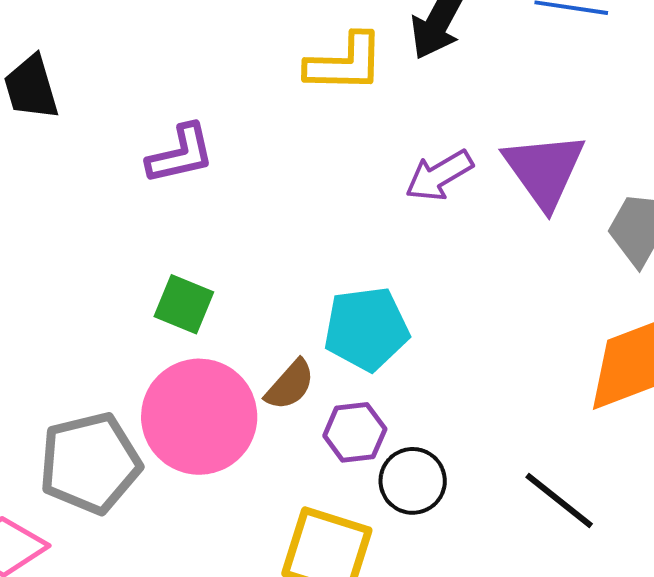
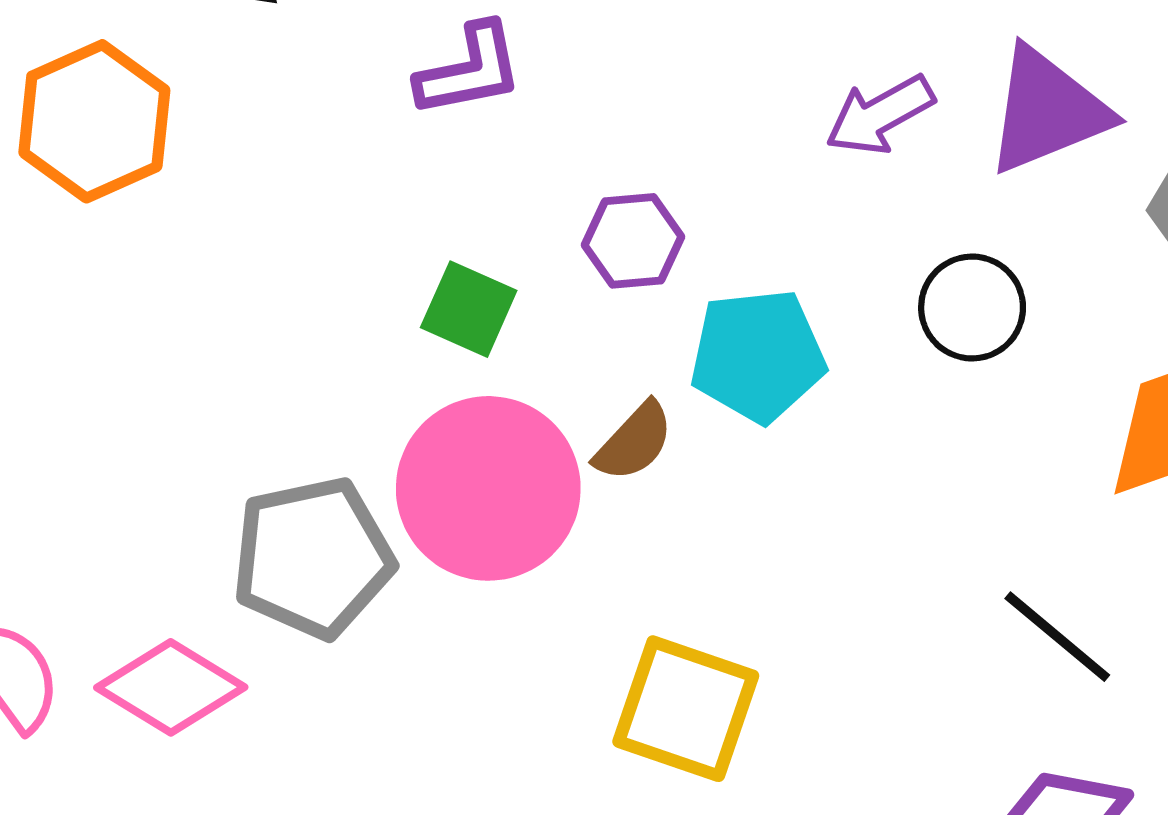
purple triangle: (544, 170) -> (1047, 111), turned 42
purple hexagon: (355, 432) -> (633, 241), moved
black circle: (413, 481) -> (972, 307), moved

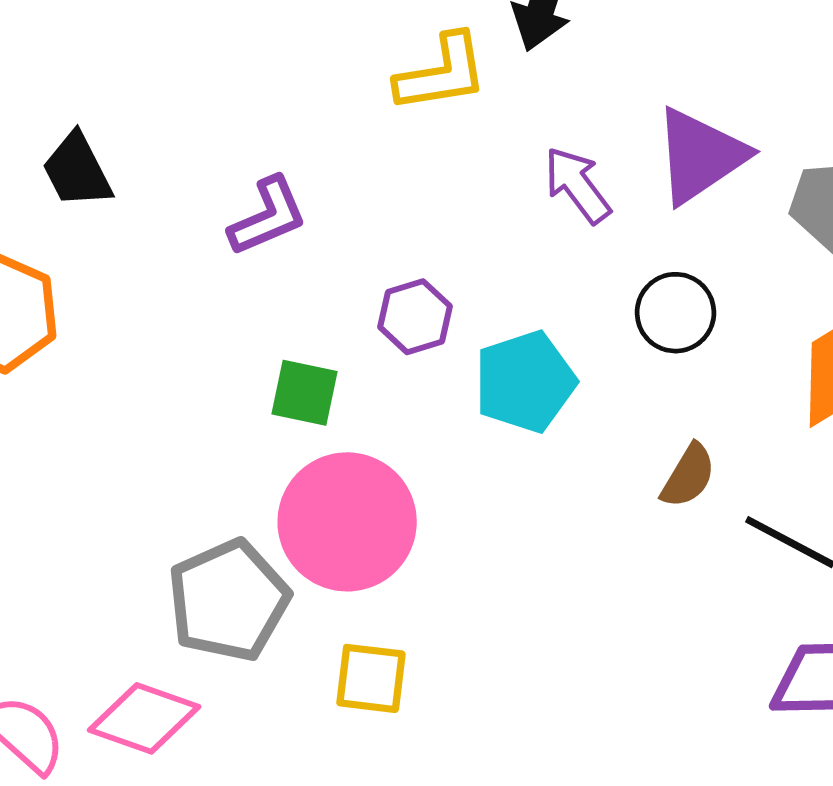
purple arrow: (880, 115) -> (577, 185), turned 94
brown semicircle: (634, 442) -> (688, 476), moved
yellow square: (686, 709) -> (371, 678), moved, size x0.7

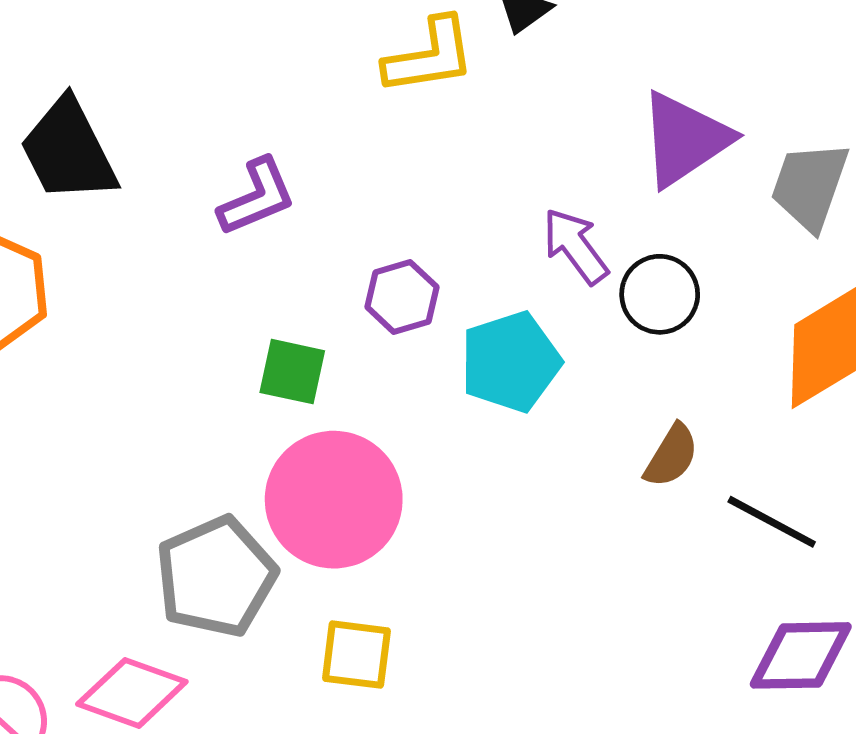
black trapezoid: (77, 170) -> (68, 151), size x1.4
purple arrow: (577, 185) -> (575, 246), moved

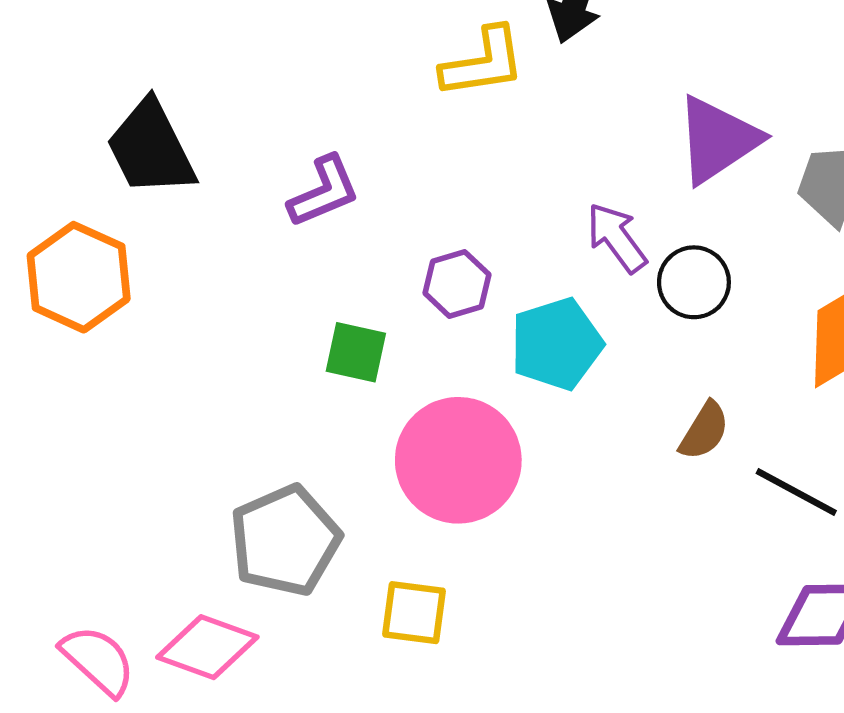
pink circle: (334, 500) -> (458, 460), moved

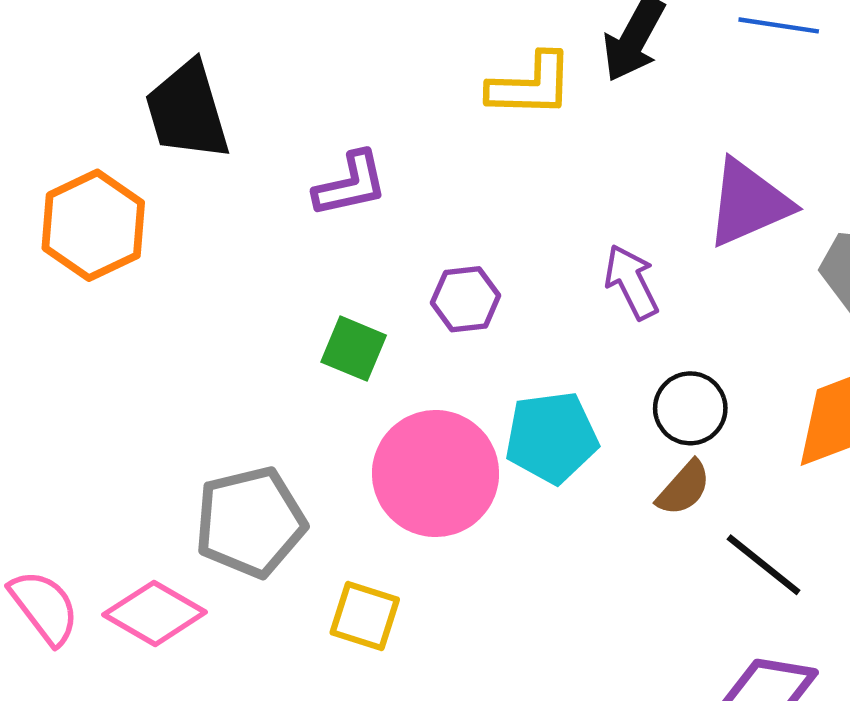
black circle: (694, 282) -> (690, 408), moved
cyan pentagon: (557, 344) -> (551, 437), moved

